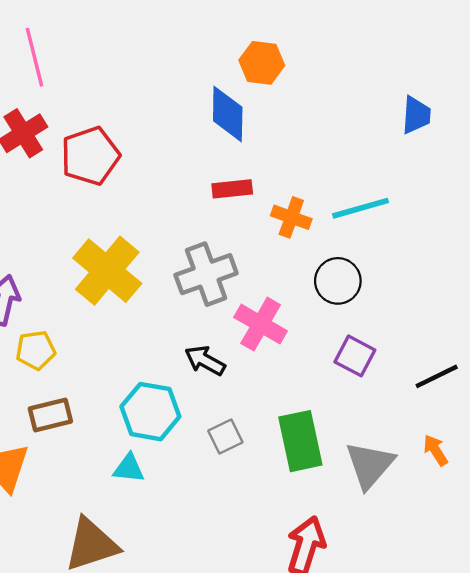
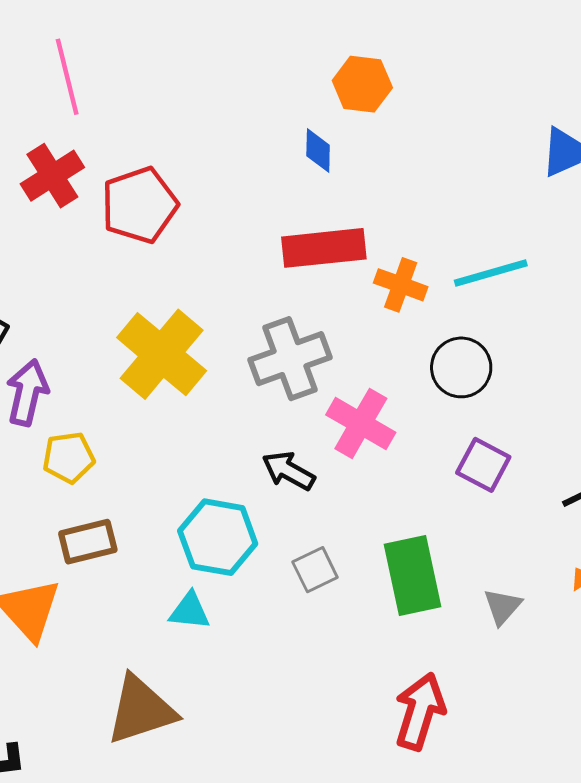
blue diamond: (228, 114) -> (318, 151), size x0.6
red rectangle: (232, 189) -> (324, 248), size x1.6
gray triangle: (370, 465) -> (502, 607), size x0.6

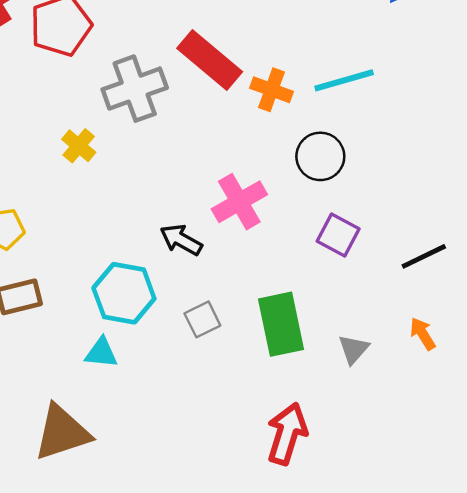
red rectangle: (324, 248) -> (210, 60), turned 46
yellow cross: (162, 354) -> (79, 146), size x0.5
gray cross: (290, 359) -> (135, 89), moved
pink cross: (361, 424) -> (239, 202), turned 30

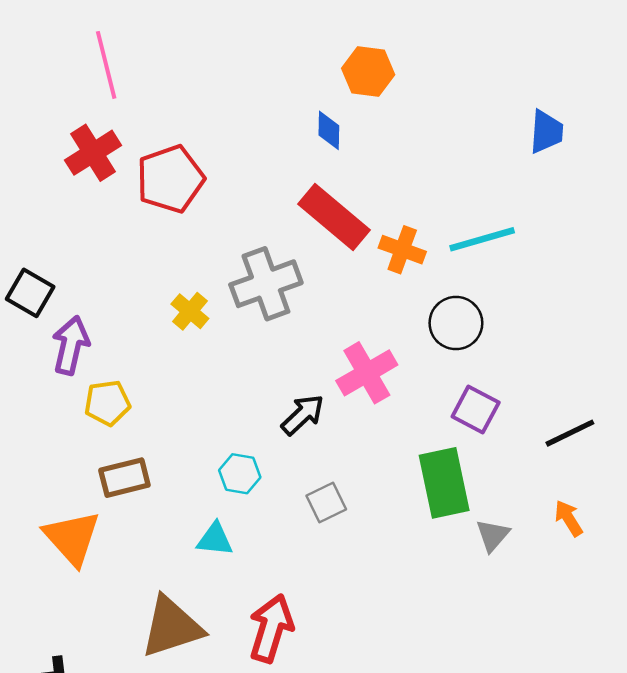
gray cross: (135, 89) -> (266, 284), moved
black arrow: (181, 240) -> (303, 415), turned 108
cyan hexagon: (124, 293) -> (240, 474), size x0.6
green rectangle: (281, 324) -> (444, 483), moved
red arrow: (287, 434) -> (271, 628), moved

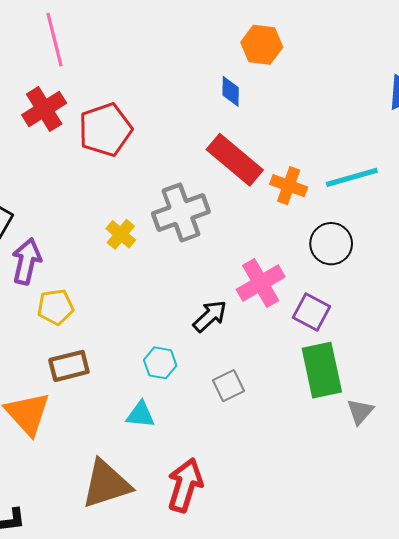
purple square: (476, 410) -> (311, 312), moved

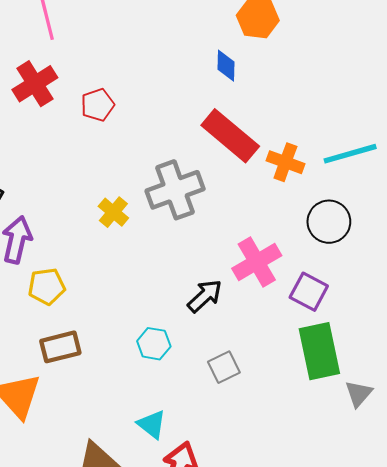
red pentagon: (105, 130) -> (98, 105), size x0.6
cyan triangle: (140, 415) -> (152, 424), moved, turned 32

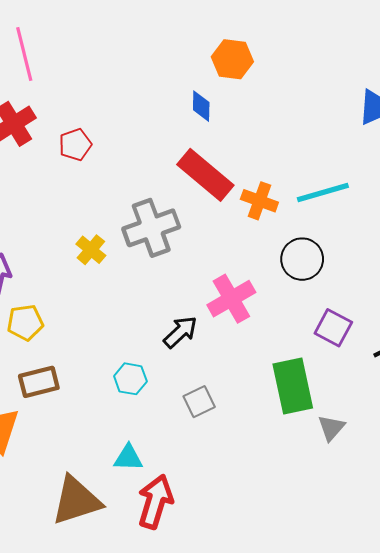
purple square: (309, 292) -> (333, 328), moved
cyan triangle: (152, 424) -> (128, 458), turned -36

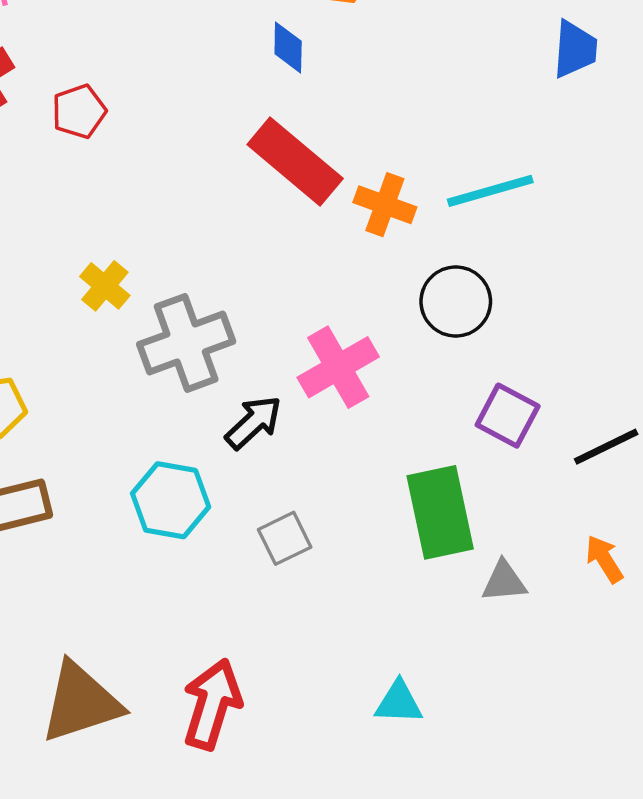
gray cross: (151, 228) -> (186, 343), moved
cyan hexagon: (130, 379) -> (171, 500), size x1.4
gray triangle: (331, 428) -> (504, 581), turned 44
cyan triangle: (128, 458) -> (399, 702), moved

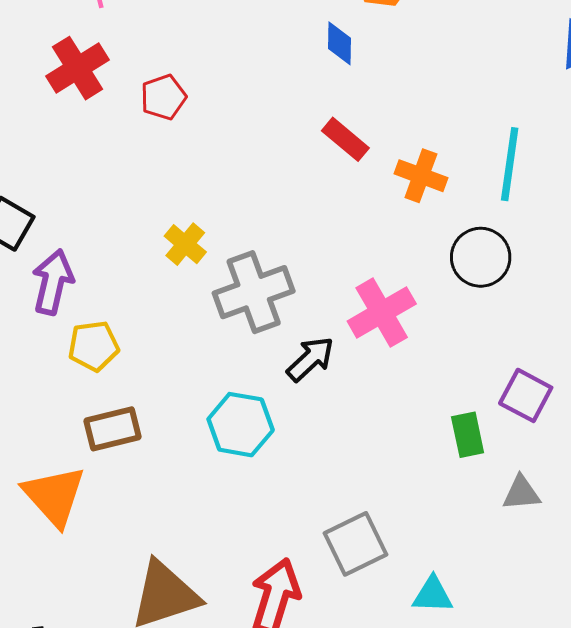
red rectangle: (295, 161) -> (345, 139), size x0.6
cyan line: (490, 191) -> (510, 164), turned -66
purple square: (508, 416) -> (526, 395), moved
green rectangle: (440, 512) -> (468, 435), size x0.6
gray square: (285, 538) -> (355, 544), moved, size x1.4

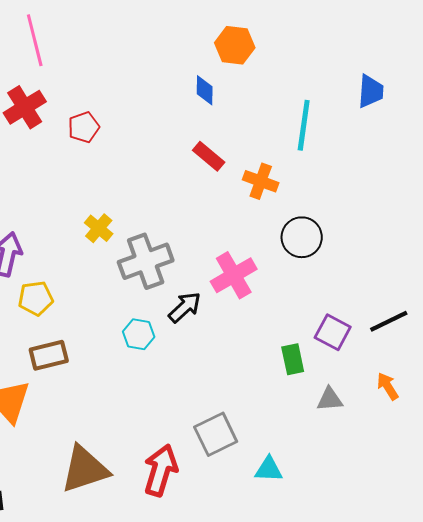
cyan line: (510, 164) -> (304, 125), moved
cyan hexagon: (241, 425) -> (139, 334), moved, size x0.7

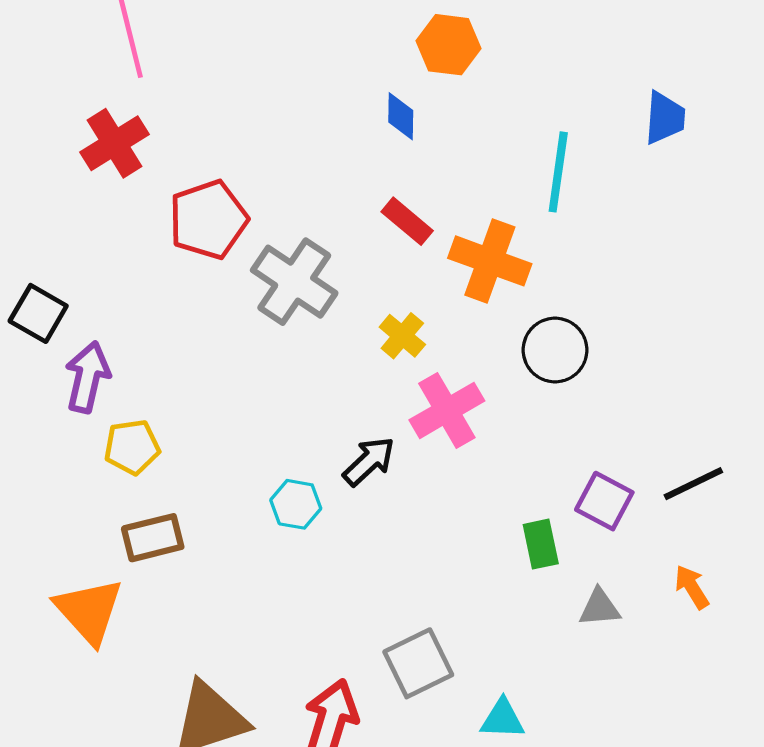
red pentagon: (84, 127) -> (208, 220), moved, size x1.6
orange cross: (261, 181) -> (490, 261), size x1.4
yellow cross: (99, 228) -> (402, 336), moved
gray cross: (146, 261) -> (294, 282), moved, turned -36

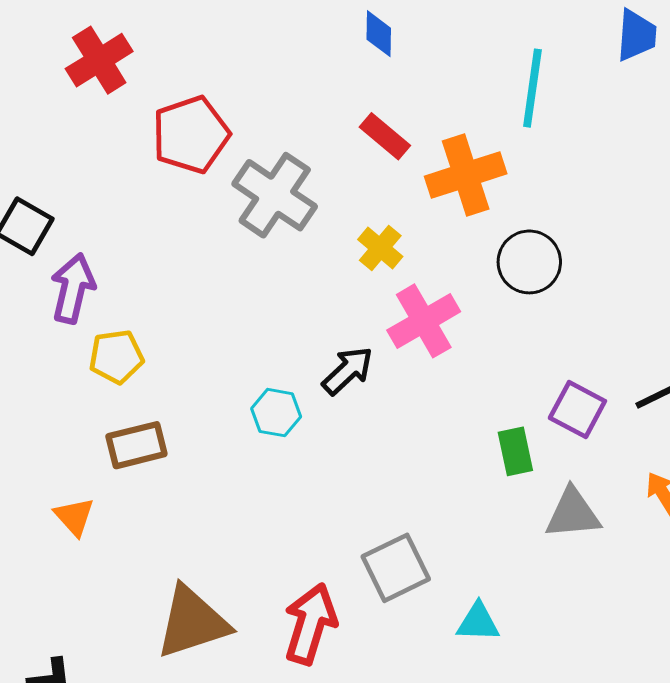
orange cross: (490, 261) -> (466, 175), turned -38
gray triangle: (600, 608) -> (573, 514), size x1.4
orange triangle: (89, 611) -> (74, 517), size x0.6

